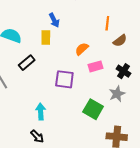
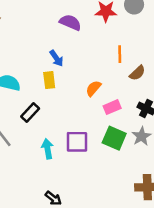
purple square: (64, 79) -> (77, 142), moved
green square: (93, 109) -> (114, 138), moved
cyan arrow: (41, 111) -> (48, 149), moved

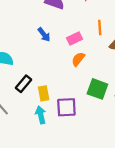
yellow rectangle: (49, 80) -> (44, 93), moved
pink rectangle: (112, 107) -> (75, 39), moved
green square: (114, 138) -> (97, 89), moved

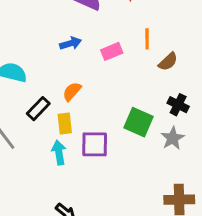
blue arrow: (44, 35) -> (71, 43), turned -72
orange semicircle: (78, 59) -> (72, 91), moved

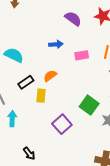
purple square: (95, 144) -> (62, 124), moved, turned 36
cyan arrow: (59, 152) -> (12, 119), moved

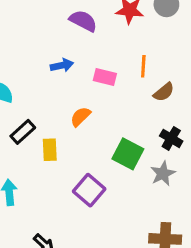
pink rectangle: (82, 55) -> (105, 77), turned 32
orange semicircle: (50, 76) -> (80, 117), moved

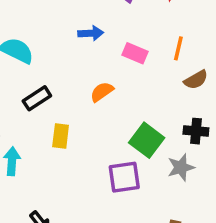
black cross: (171, 138) -> (196, 131), turned -35
yellow rectangle: (50, 150) -> (61, 136), moved
purple square: (89, 190) -> (124, 177), moved, turned 32

